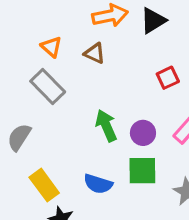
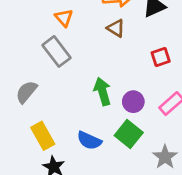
brown triangle: (95, 53) -> (116, 28), moved
green square: (142, 171) -> (129, 134), turned 32

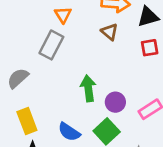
gray rectangle: (57, 51) -> (51, 45), turned 56
red square: (161, 57) -> (150, 48), moved

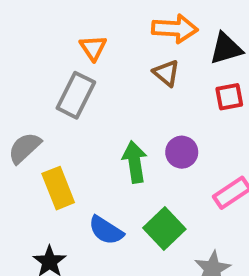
purple circle: (115, 102) -> (182, 152), moved
yellow rectangle: (27, 121) -> (58, 188), moved

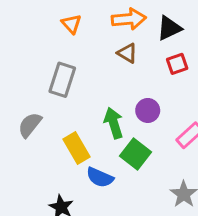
orange triangle: (93, 48) -> (71, 24), moved
yellow rectangle: (58, 188) -> (76, 148), moved
green square: (164, 229) -> (135, 154), moved

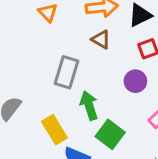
gray rectangle: (62, 80) -> (66, 72), moved
purple circle: (148, 110) -> (135, 81), moved

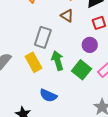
yellow rectangle: (54, 130) -> (34, 62), moved
green square: (110, 134) -> (81, 70), moved

